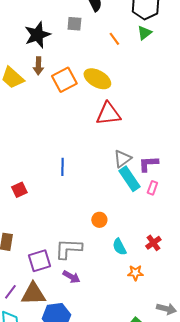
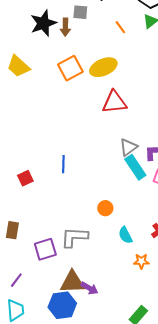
brown arrow: (38, 66) -> (65, 27), moved
yellow ellipse: (97, 79) -> (103, 67), turned -52
blue line: (62, 167) -> (63, 164), moved
purple arrow: (71, 277) -> (89, 288), moved
brown triangle: (33, 294) -> (72, 282), moved

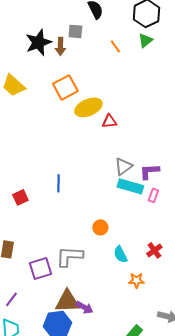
yellow ellipse: (103, 67) -> (88, 107), moved
red triangle: (114, 102) -> (109, 121), size x0.6
cyan rectangle: (135, 167) -> (130, 186), turned -40

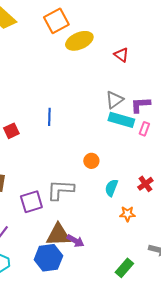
red triangle: (109, 121) -> (121, 55), moved, turned 42
cyan semicircle: (120, 254) -> (111, 188), turned 48

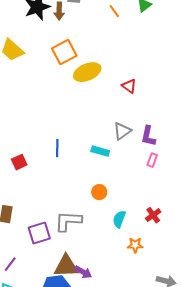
purple L-shape: (140, 105) -> (148, 136), turned -75
cyan rectangle: (121, 120) -> (100, 151), moved, size x0.7

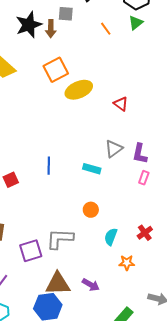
purple arrow: (83, 272) -> (91, 285), moved

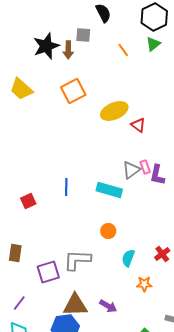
yellow ellipse: (79, 90) -> (114, 111), moved
cyan rectangle: (92, 169) -> (109, 190), size x1.4
pink rectangle: (144, 178) -> (145, 167), moved, turned -40

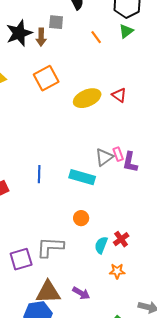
red triangle: (138, 125) -> (119, 95), moved
red cross: (162, 254) -> (121, 239), moved

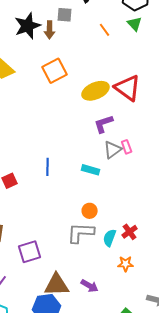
green triangle: (126, 31) -> (135, 24), turned -35
red triangle: (119, 95) -> (128, 88), size x1.8
purple L-shape: (130, 162) -> (104, 124), moved, turned 60
cyan rectangle: (82, 177) -> (91, 170), size x0.7
gray L-shape: (50, 247) -> (81, 233), moved

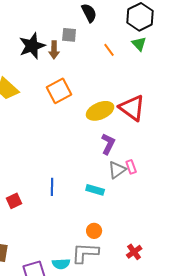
purple L-shape: (104, 124) -> (108, 144), turned 135
cyan semicircle: (110, 238) -> (61, 264), moved, turned -114

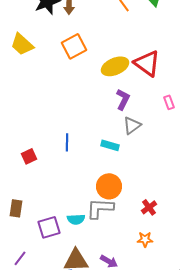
pink rectangle: (131, 167) -> (169, 102), moved
orange circle: (94, 231) -> (109, 186), size x1.6

